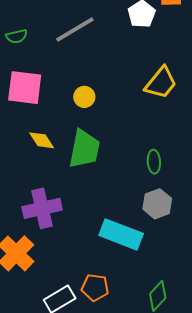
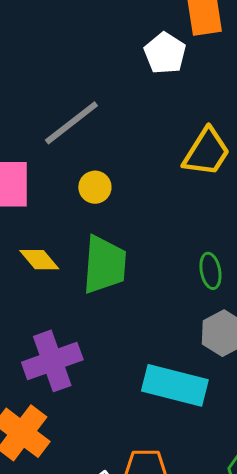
gray line: (75, 30) -> (71, 123), moved

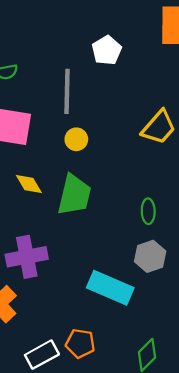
white pentagon: (165, 53) -> (107, 50), moved
gray line: (71, 123) -> (67, 91), turned -60

